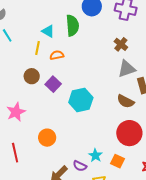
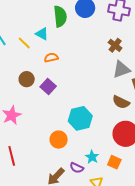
green semicircle: (72, 25) -> (60, 16), moved
yellow line: (37, 48) -> (24, 43), moved, turned -56
cyan hexagon: (81, 100) -> (80, 118), moved
orange circle: (47, 138) -> (59, 140), moved

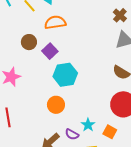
orange semicircle: (51, 58) -> (55, 22), size x1.5
cyan hexagon: (80, 118) -> (65, 75), moved

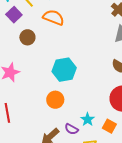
orange semicircle: (55, 22) -> (54, 17), turned 30
purple square: (50, 51) -> (14, 15), moved

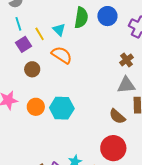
orange circle: (55, 100) -> (36, 107), moved

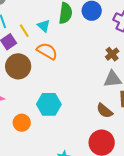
brown circle: (32, 69) -> (18, 66), size x1.6
orange circle: (36, 107) -> (22, 123), moved

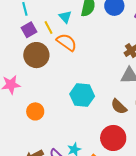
yellow line: (24, 31) -> (48, 27), moved
cyan hexagon: (49, 104) -> (82, 95), moved

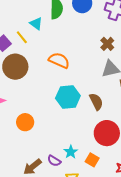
orange semicircle: (67, 42) -> (59, 60), moved
brown semicircle: (119, 106) -> (96, 102), moved, turned -150

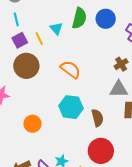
orange circle: (25, 122) -> (33, 124), moved

